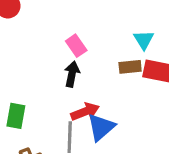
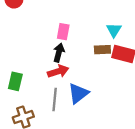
pink rectangle: (76, 46) -> (63, 32), turned 42
red arrow: (85, 112) -> (58, 71), moved

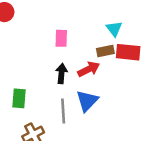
black arrow: (59, 53) -> (61, 73), moved
red arrow: (58, 71) -> (89, 69), moved

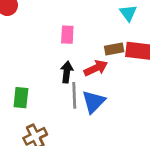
cyan triangle: (114, 29) -> (128, 13), moved
gray line: (63, 111) -> (74, 95), moved

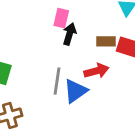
red arrow: (96, 68) -> (96, 71), moved
black arrow: (67, 72) -> (69, 34), moved

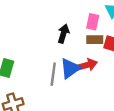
pink rectangle: (61, 18) -> (93, 22), moved
blue triangle: (75, 91) -> (70, 68), moved

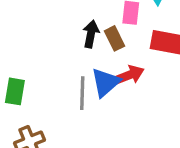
brown rectangle: (95, 40) -> (115, 38), moved, turned 70

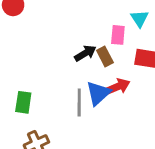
black arrow: (91, 34) -> (85, 53), turned 50

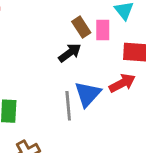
brown rectangle: (105, 57) -> (81, 27), moved
red arrow: (118, 87) -> (122, 83), moved

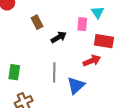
brown rectangle: (81, 27) -> (37, 22), moved
blue triangle: (88, 94) -> (76, 85), moved

